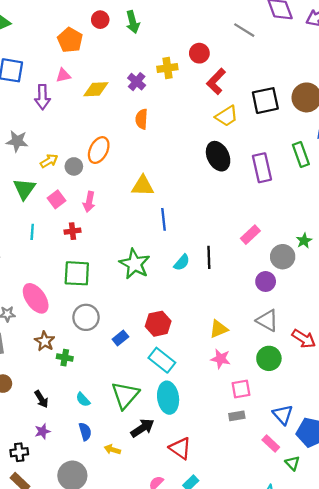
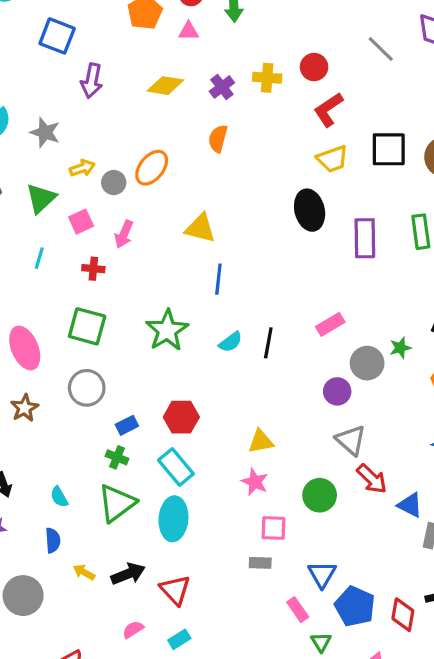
pink triangle: (63, 75) -> (189, 31), moved
gray triangle: (267, 321) -> (351, 440), moved
green cross: (65, 358) -> (117, 457), moved
black arrow: (142, 428) -> (128, 574), moved

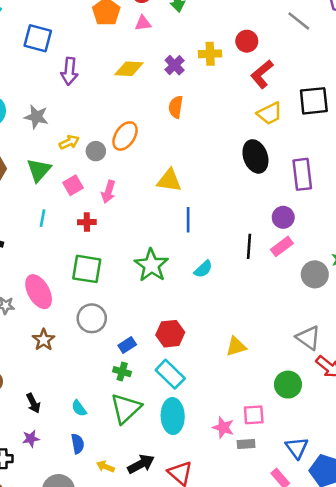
black line: (268, 343) -> (249, 246), moved
purple circle: (337, 391) -> (283, 217), moved
pink star: (255, 482) -> (223, 427), moved

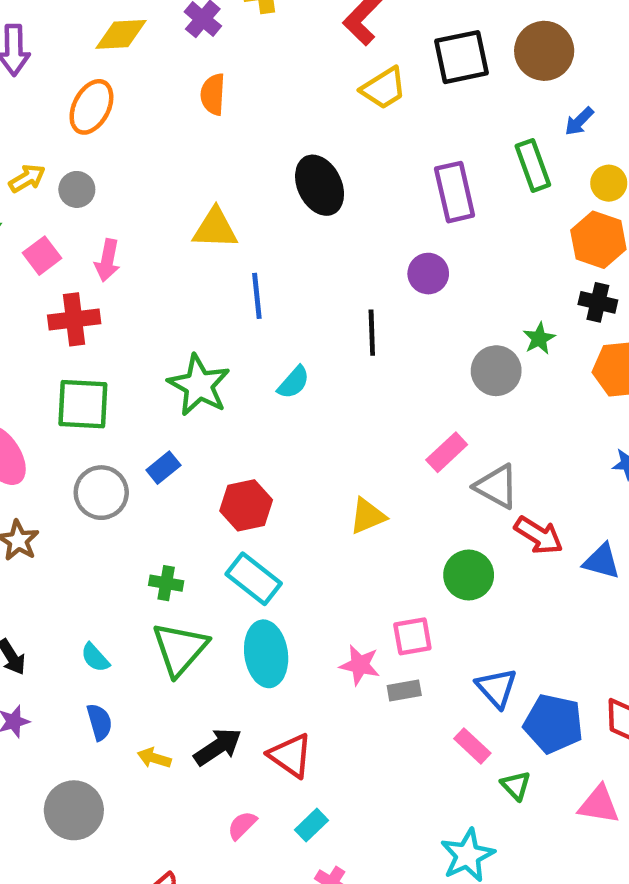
orange ellipse: (125, 136) -> (91, 107), moved
black ellipse: (255, 156) -> (320, 185), moved
red cross: (87, 222) -> (74, 319), size x1.5
pink rectangle: (282, 246) -> (447, 452), moved
blue rectangle: (127, 345) -> (163, 468), moved

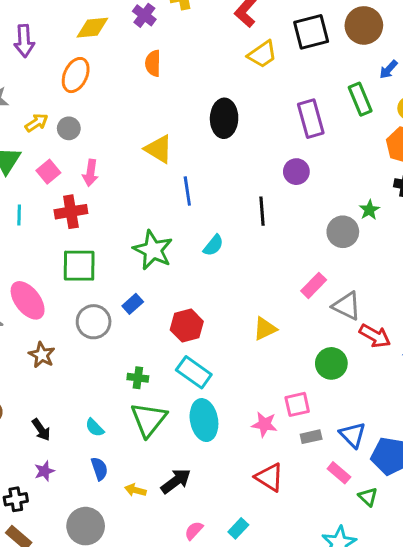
black ellipse: (320, 185) -> (224, 118), turned 30
yellow triangle: (215, 228) -> (159, 149), turned 32
gray rectangle: (404, 690) -> (311, 437), moved
red triangle: (290, 755) -> (269, 477), moved

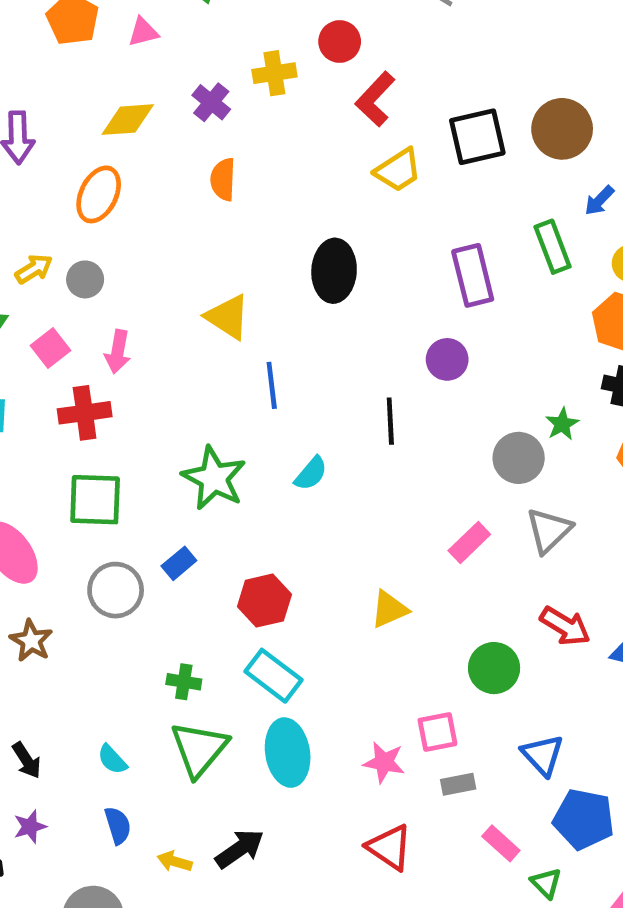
gray triangle: (347, 306) -> (549, 530), moved, turned 48
blue triangle: (353, 435) -> (543, 755), moved

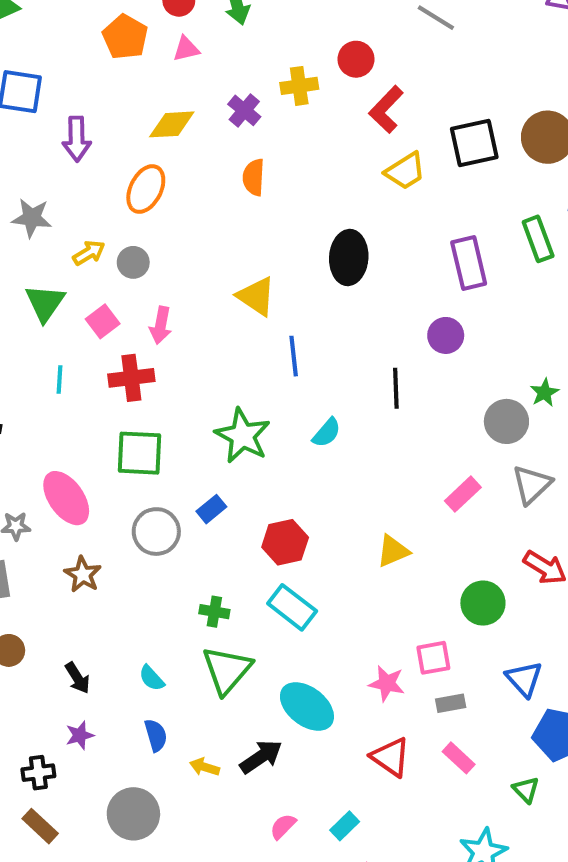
cyan ellipse: (288, 753) -> (307, 706), moved, turned -44
pink rectangle: (501, 843) -> (459, 758), moved

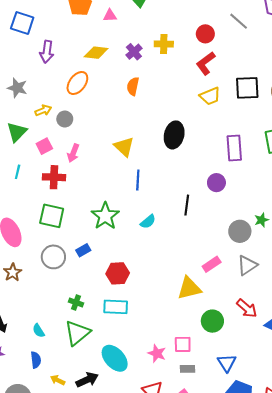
red circle: (356, 59) -> (205, 34), moved
yellow triangle: (393, 551) -> (189, 288), moved, size x1.4
cyan rectangle: (292, 607) -> (116, 307), turned -45

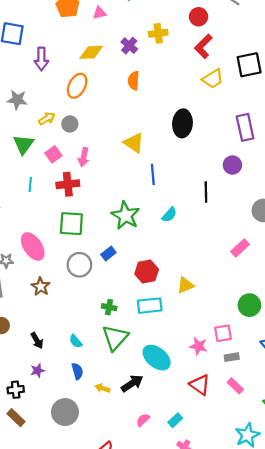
yellow triangle: (189, 288) -> (185, 285), moved, size x0.7

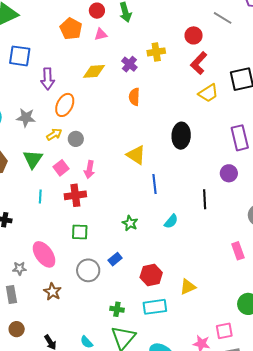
orange ellipse: (77, 86) -> (65, 105), moved
green star: (125, 216) -> (130, 223), size x0.6
green square: (71, 224) -> (80, 232), size x0.7
pink rectangle: (240, 248) -> (238, 251), turned -66

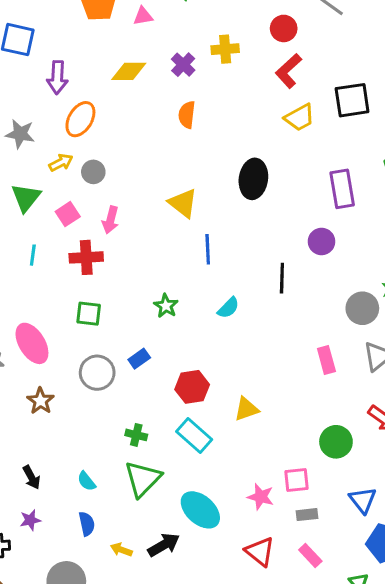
cyan rectangle: (155, 307) -> (194, 436), turned 45

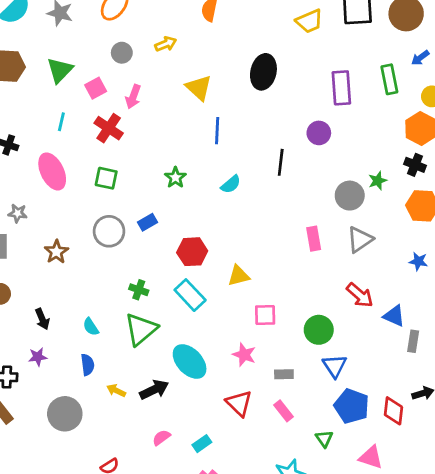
yellow arrow: (61, 163) -> (166, 44), moved
red cross: (86, 257) -> (109, 128), turned 32
pink ellipse: (32, 343) -> (52, 171), moved
green circle: (336, 442) -> (319, 330), moved
pink square: (296, 480) -> (265, 315), moved

